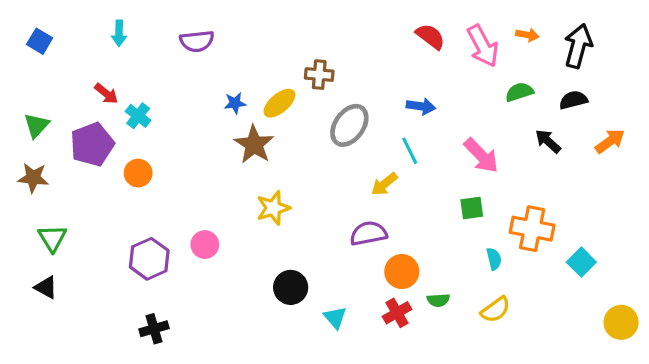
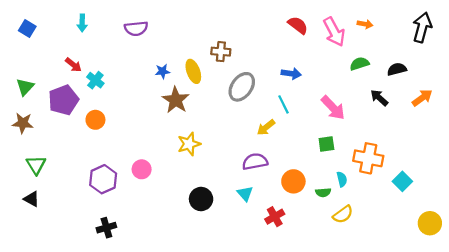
black arrow: (578, 46) -> (422, 27), moved
yellow ellipse: (279, 103) -> (193, 71), turned -70
orange circle: (402, 272) -> (293, 181), moved
green semicircle: (438, 300) -> (323, 192), moved
cyan triangle: (335, 318) -> (245, 194), moved

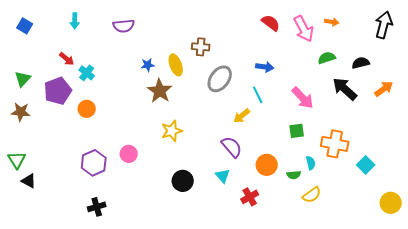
black arrow: (379, 98) -> (345, 89), size x1.5
purple semicircle: (255, 162) -> (232, 147), turned 60
green triangle: (36, 165) -> (17, 160), moved

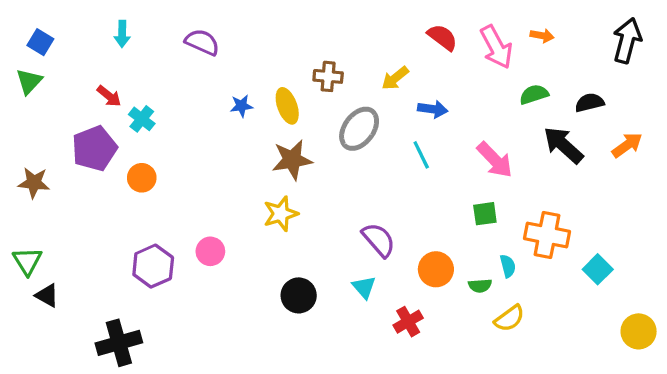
purple semicircle: (124, 26) -> (202, 42), turned -150
green triangle: (23, 79) -> (29, 81), moved
brown star: (160, 91) -> (292, 160), moved, turned 30
yellow arrow: (242, 116) -> (395, 78), moved
black cross: (97, 207) -> (119, 343), moved, size x1.5

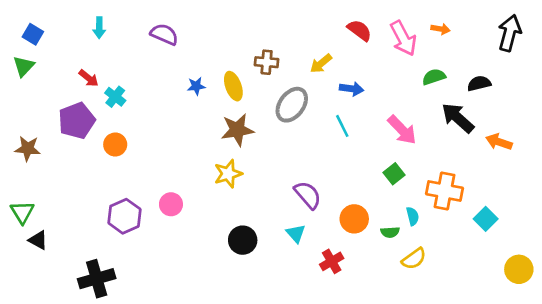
orange arrow: (627, 145) -> (499, 142), moved, turned -125
green square: (485, 214) -> (394, 174), turned -30

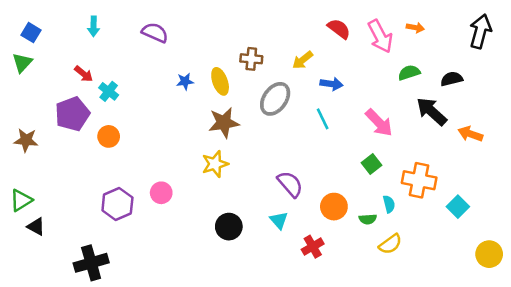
green triangle: (22, 212) -> (21, 200), turned 30

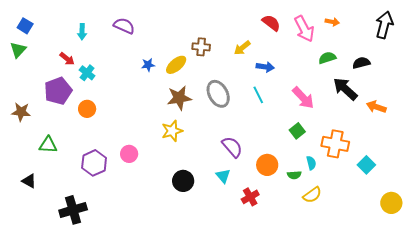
cyan arrow: (94, 26) -> (82, 32), moved
yellow ellipse: (220, 81) -> (176, 65), turned 70
gray ellipse: (275, 99) -> (218, 94), moved, turned -64
green triangle: (21, 200) -> (48, 145), moved, turned 36

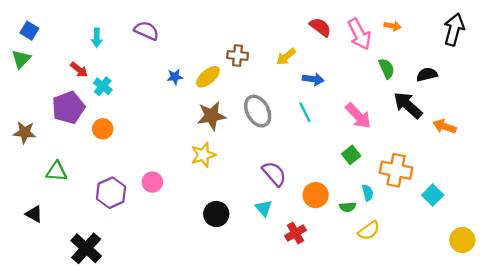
green semicircle: (327, 58) -> (387, 68), turned 84
black cross: (73, 210) -> (86, 248), turned -32

